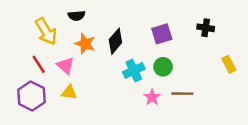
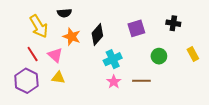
green circle: (163, 67) -> (159, 56), moved
brown line: (182, 94) -> (141, 81), moved
pink star: (152, 97) -> (114, 82), moved

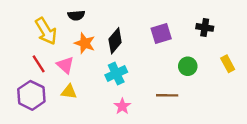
cyan cross: (113, 59) -> (116, 74), moved
pink star: (114, 82) -> (122, 106), moved

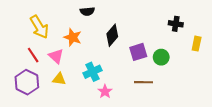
black semicircle: (76, 15) -> (87, 11), moved
purple square: (161, 34) -> (138, 52), moved
black diamond: (115, 41) -> (112, 35), moved
yellow rectangle: (228, 64) -> (197, 44), moved, turned 40
cyan cross: (116, 74) -> (92, 72), moved

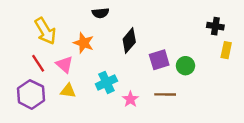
black cross: (176, 24) -> (215, 26), moved
pink star: (105, 92) -> (130, 99), moved

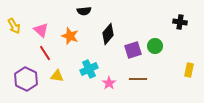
yellow arrow: (45, 31) -> (14, 26), moved, size x0.7
yellow rectangle: (226, 50) -> (189, 70), moved
red line: (38, 63) -> (45, 53), moved
pink triangle: (65, 64) -> (41, 30), moved
green circle: (185, 66) -> (155, 46), moved

